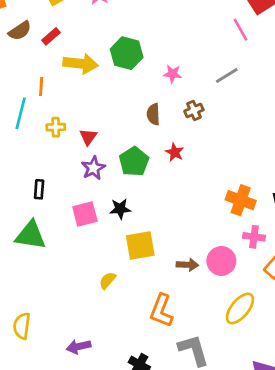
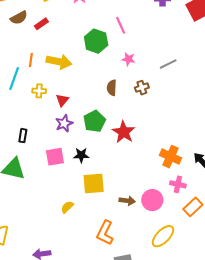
pink line: (241, 30) -> (121, 25), moved
yellow arrow: (81, 64) -> (59, 62), moved
red star: (175, 152) -> (124, 132), moved, size x1.6

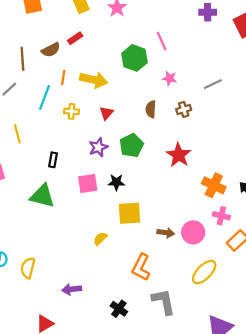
brown semicircle: (19, 18) -> (51, 50), moved
red triangle: (62, 100) -> (106, 113), moved
red star: (124, 132) -> (179, 155), moved

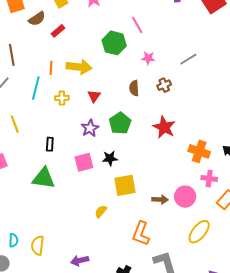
brown semicircle: (51, 50) -> (37, 19), moved

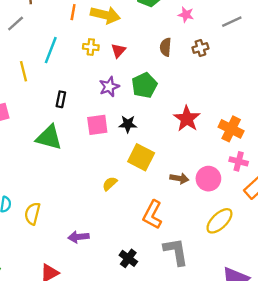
cyan line: (36, 88) -> (51, 50), moved
yellow cross: (62, 98) -> (91, 47), moved
red star: (164, 127) -> (187, 119), moved
yellow square: (125, 185) -> (141, 157), turned 30

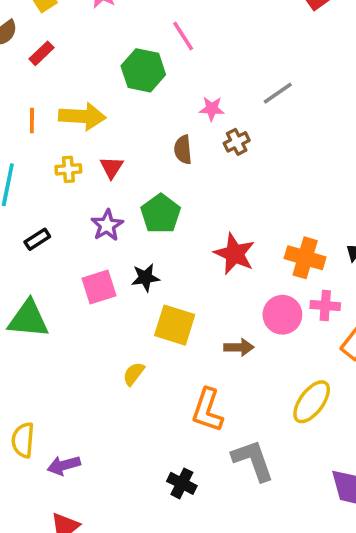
pink star: (186, 15) -> (212, 109), moved
black rectangle: (61, 99) -> (37, 239), moved, turned 56
pink circle: (208, 179) -> (282, 315), moved
purple arrow: (79, 237) -> (64, 465), moved

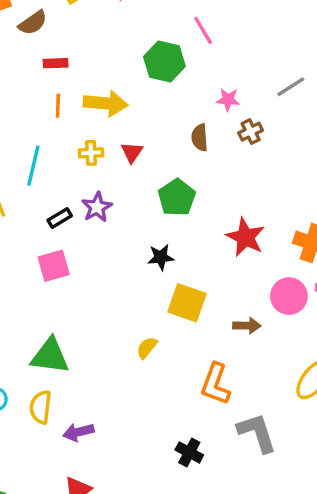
red rectangle: (41, 53) -> (56, 63), moved, turned 40
purple star: (107, 225) -> (97, 207), moved
pink square: (99, 287) -> (54, 266), moved
green triangle: (28, 319) -> (50, 356), moved

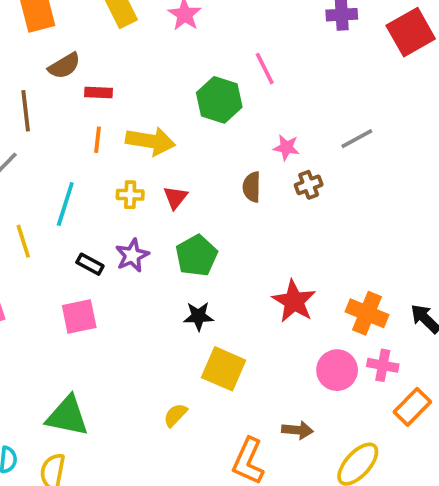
brown semicircle: (33, 23) -> (64, 66), moved
green pentagon: (177, 197) -> (196, 256), moved
black rectangle: (60, 218) -> (90, 264), turned 55
brown arrow: (247, 326) -> (297, 430), moved

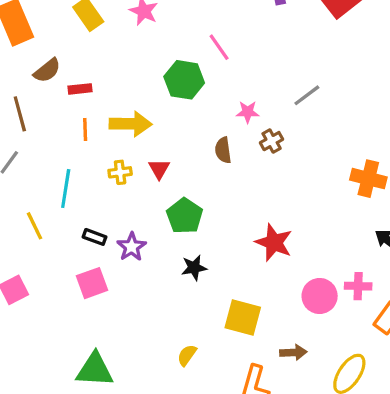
purple star: (132, 255) -> (132, 247), moved
orange cross: (367, 313) -> (368, 179), moved
yellow square: (224, 369) -> (243, 317), moved

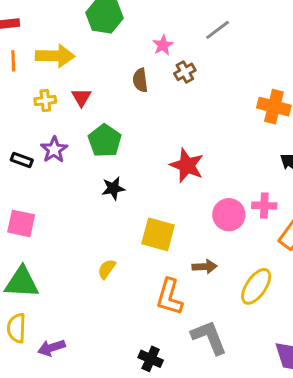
pink star: (248, 112) -> (163, 45), turned -30
purple star: (132, 247) -> (54, 150), moved
pink square: (92, 283) -> (21, 223), moved, turned 32

